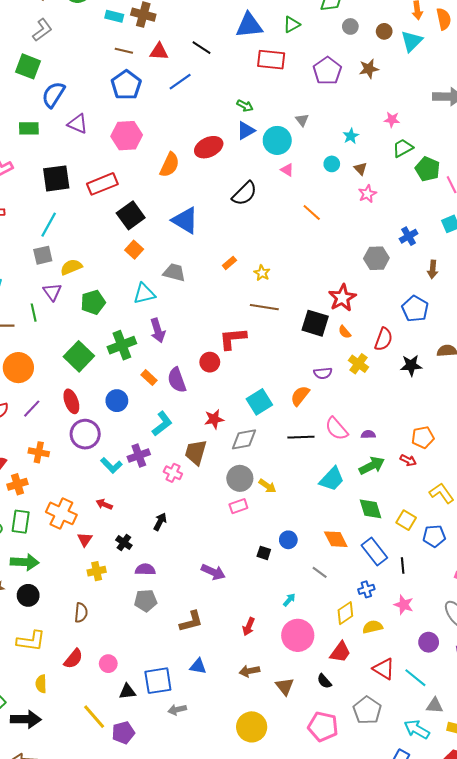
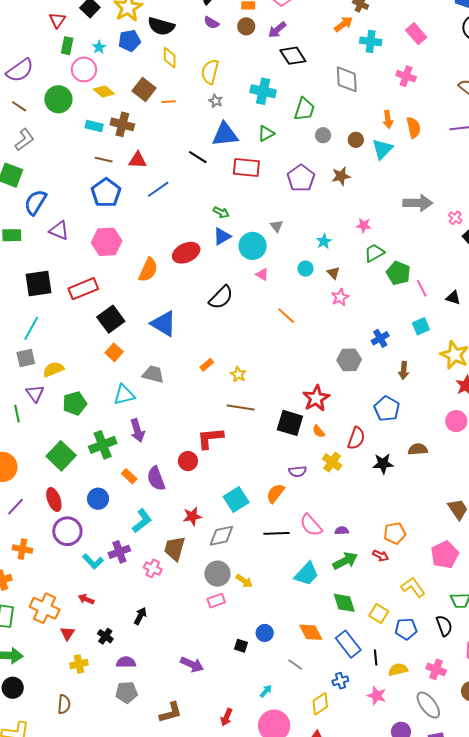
black line: (201, 48) -> (198, 157), moved
yellow semicircle: (373, 627) -> (398, 670), moved

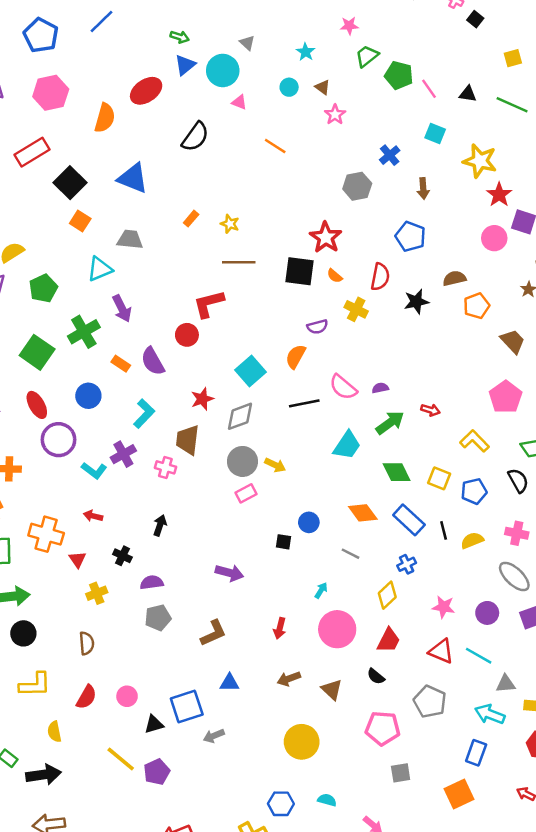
cyan square: (421, 326) -> (435, 133), turned -36
orange pentagon: (395, 533) -> (477, 306), moved
pink star: (377, 696) -> (444, 607), moved

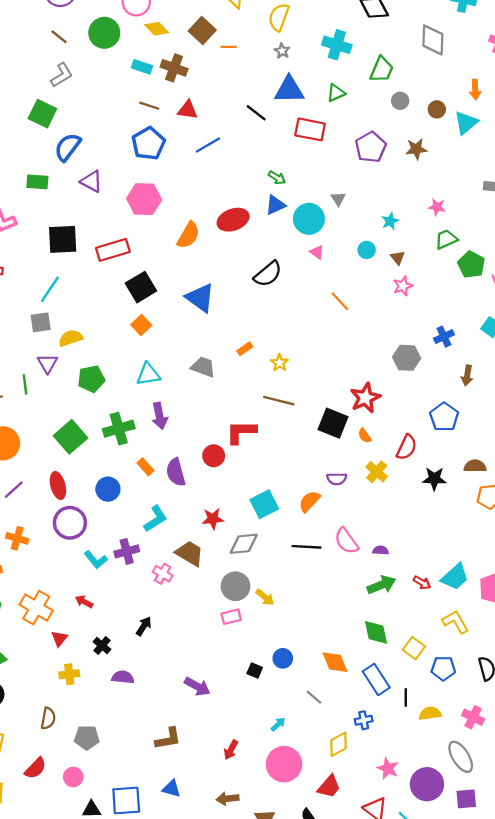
gray trapezoid: (130, 239) -> (203, 367), moved
brown trapezoid: (188, 440) -> (190, 553), turned 100
cyan trapezoid: (347, 445) -> (455, 577), moved
purple circle: (487, 613) -> (427, 784), size x1.5
gray pentagon: (158, 618) -> (87, 738), moved

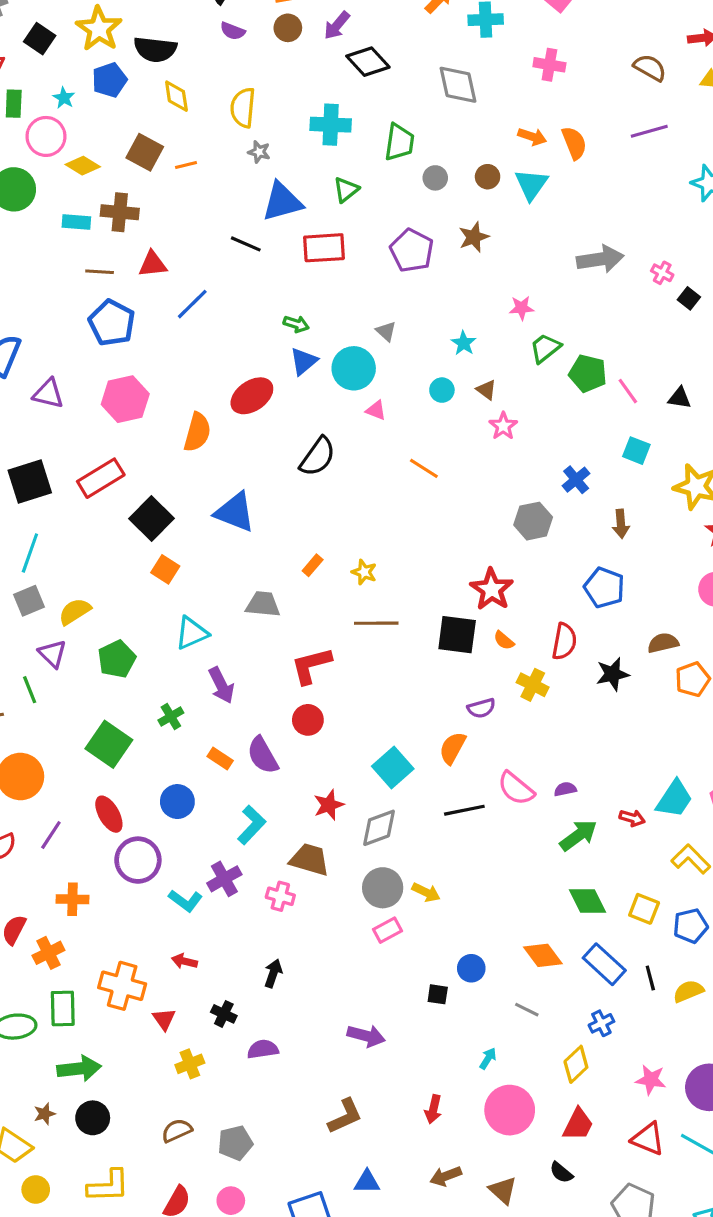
orange arrow: (475, 90) -> (532, 137), turned -54
green cross: (119, 429) -> (171, 716), size x0.6
red L-shape: (241, 432) -> (311, 666), moved
brown semicircle: (48, 718) -> (177, 1131), turned -110

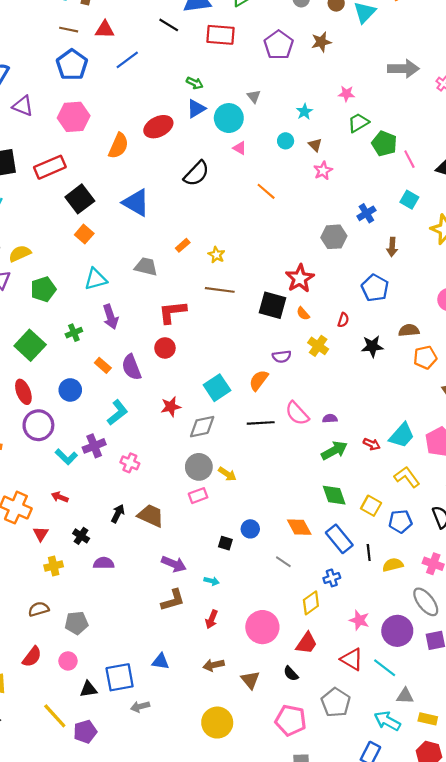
red semicircle: (564, 641) -> (343, 320), size x0.6
brown trapezoid: (310, 860) -> (151, 516), moved
cyan arrow: (488, 1059) -> (212, 581), moved, turned 64
brown L-shape: (345, 1116) -> (173, 600), moved

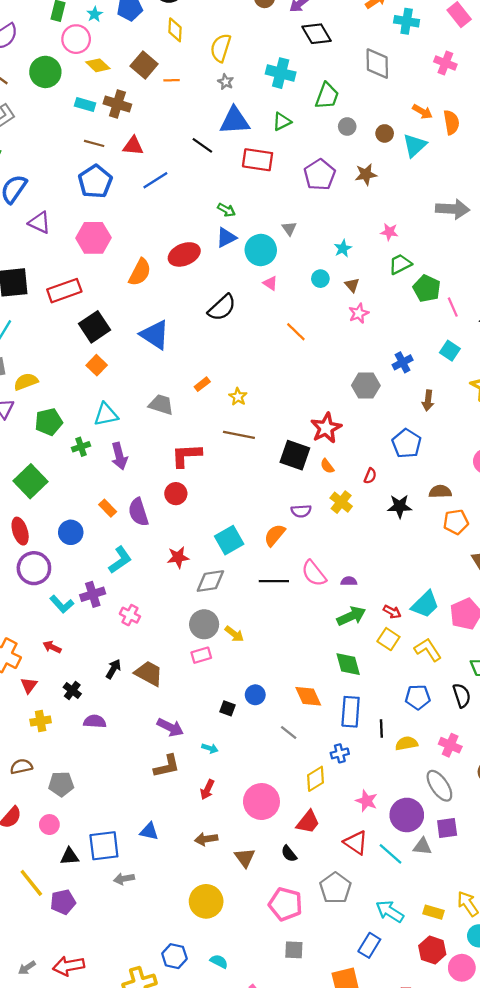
green cross: (74, 333) -> (81, 447), moved
yellow square: (371, 506) -> (388, 639), moved
blue rectangle: (339, 539) -> (351, 712), turned 40
gray triangle: (405, 696) -> (422, 846), moved

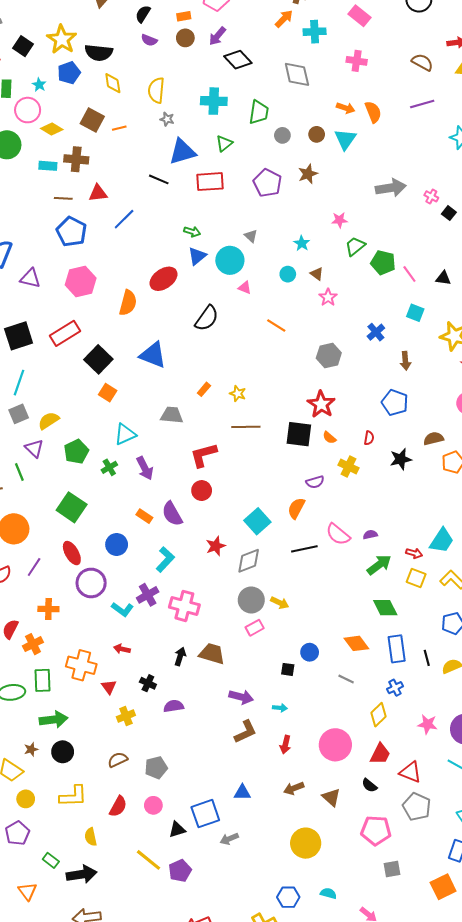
gray hexagon: (366, 386) -> (329, 355), moved
pink cross: (130, 615) -> (184, 606), size x1.6
red triangle: (356, 843) -> (410, 772), moved

